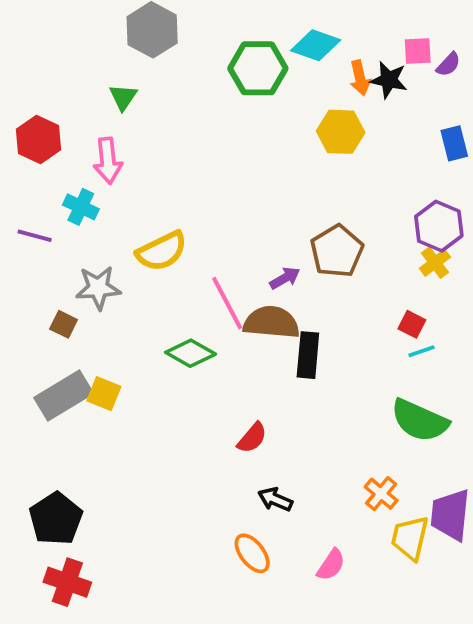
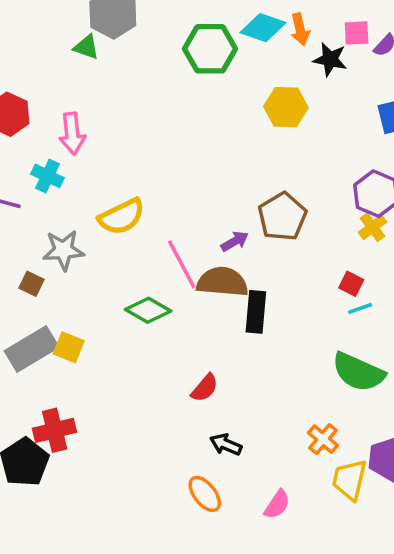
orange arrow: (360, 78) -> (300, 29), moved
green triangle: (123, 97) -> (86, 47), moved, turned -44
red cross: (67, 582) -> (55, 430), moved, turned -33

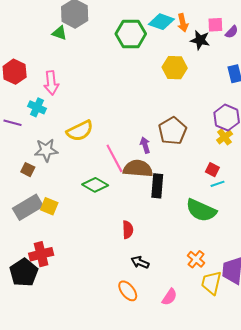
purple arrow: (235, 241) -> (145, 145), turned -77
green semicircle: (358, 372) -> (201, 210), moved
red semicircle: (205, 388) -> (128, 230), turned -42

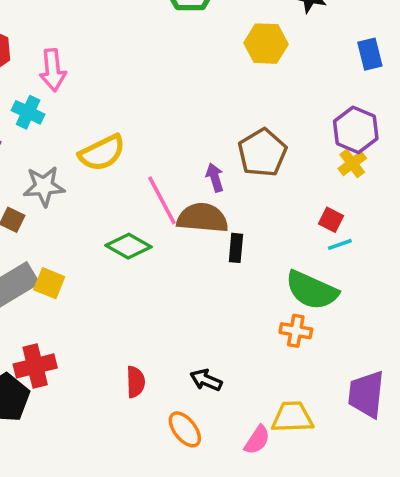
black rectangle: (157, 186) -> (236, 248), size x0.7
red semicircle: (128, 230) -> (136, 382), moved
orange cross: (196, 259) -> (296, 331), moved, turned -30
yellow trapezoid: (211, 283) -> (292, 417), moved, turned 75

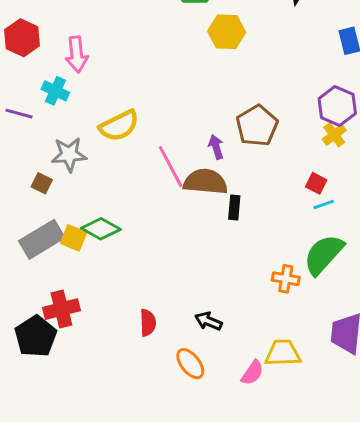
yellow hexagon: (266, 44) -> (227, 32), moved
green diamond: (128, 246) -> (101, 229), moved
green semicircle: (312, 290) -> (324, 254), moved, turned 108

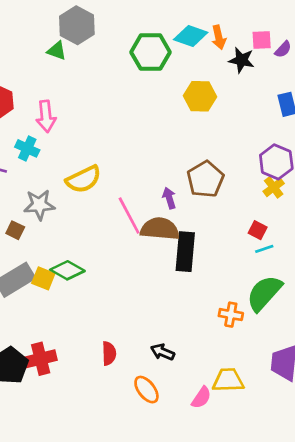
yellow hexagon: (227, 32) -> (200, 96), moved
black rectangle: (234, 208) -> (185, 252), size x1.8
red cross: (61, 309) -> (41, 359), moved

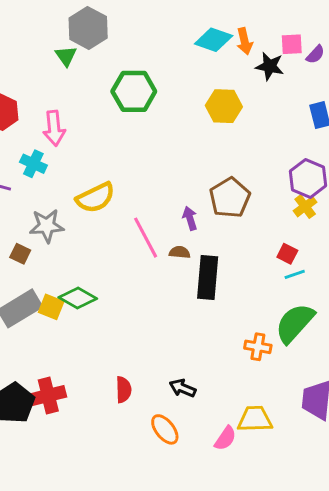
green triangle: (57, 51) -> (66, 56), turned 35
green hexagon: (150, 52) -> (134, 91), moved
brown semicircle: (160, 229) -> (180, 252), size x0.5

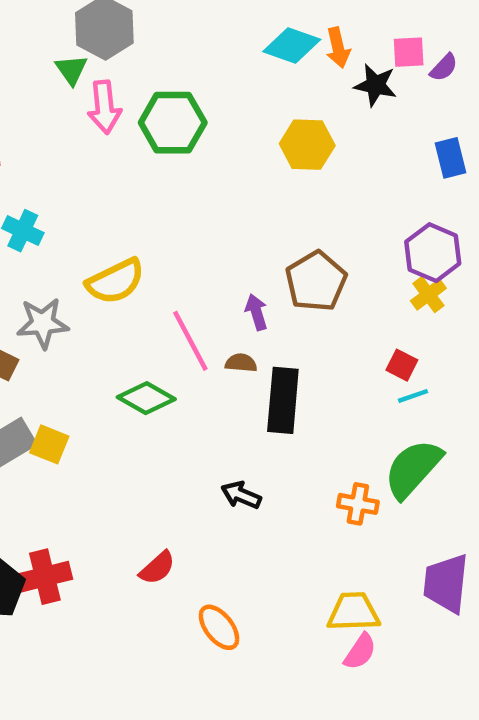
pink arrow: (54, 128) -> (104, 107), moved
green diamond: (78, 298) -> (146, 398), moved
black arrow: (183, 388) -> (241, 495), moved
red semicircle: (123, 390) -> (157, 568), turned 50
pink semicircle: (225, 438) -> (360, 652), moved

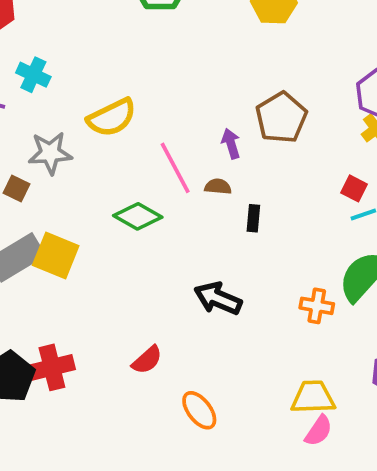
black rectangle: (283, 400) -> (253, 218), size x0.5
yellow square: (49, 444) -> (56, 256), size x1.4
black arrow: (241, 495) -> (218, 298), size x1.4

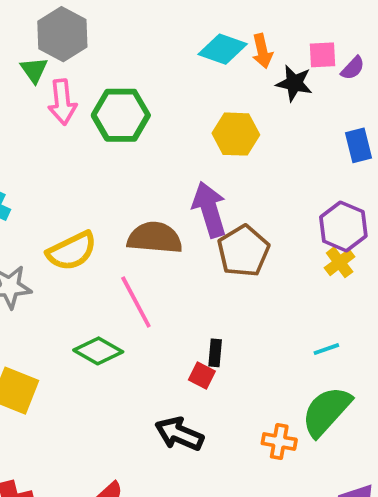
purple arrow: (231, 144) -> (209, 210), moved, size x1.8
brown semicircle: (218, 187) -> (155, 238), moved, size x2.0
red square: (354, 188) -> (202, 375), moved

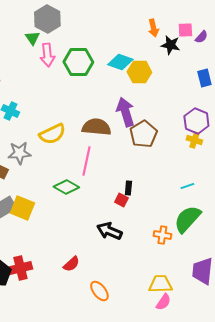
cyan diamond: (223, 49) -> (120, 62), moved
yellow cross: (340, 262) -> (194, 140), turned -35
pink line: (136, 302) -> (86, 161), turned 40

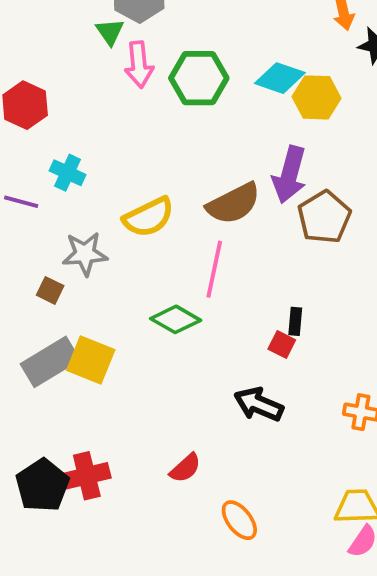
purple arrow: (125, 112) -> (289, 175), turned -148
brown semicircle: (96, 127) -> (234, 204), turned 148

